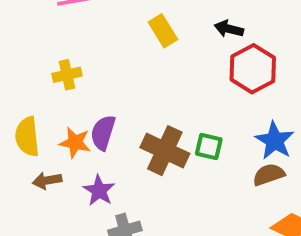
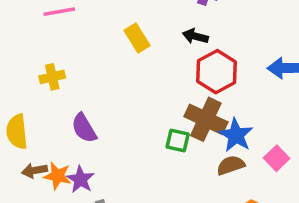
purple semicircle: (103, 133) -> (84, 128), turned -48
orange star: (75, 143) -> (58, 176), moved
brown cross: (165, 151) -> (206, 119), moved

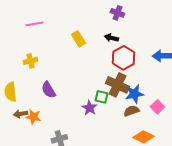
blue star: (236, 135) -> (134, 94), turned 30
purple star: (80, 179) -> (89, 108), moved

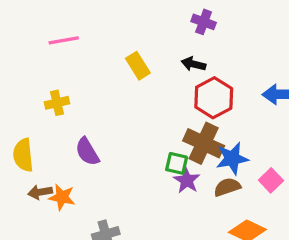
purple star: (89, 108) -> (187, 180), moved

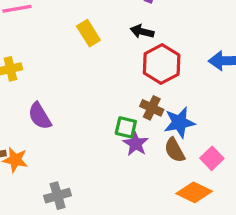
brown cross: (204, 143) -> (152, 108), size x0.6
pink square: (271, 180) -> (212, 158), moved
brown semicircle: (227, 187) -> (175, 150), turned -100

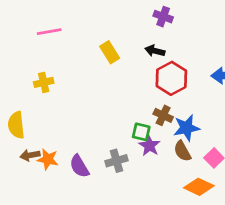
purple semicircle: (40, 116) -> (79, 166), moved
gray cross: (58, 196) -> (116, 161), moved

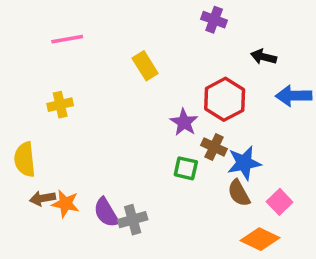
black arrow: (155, 51) -> (264, 57), moved
purple star: (149, 146) -> (184, 122), moved
gray cross: (116, 161) -> (133, 220), moved

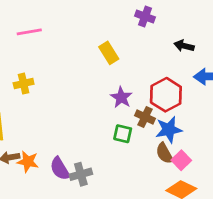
yellow rectangle: (145, 66) -> (109, 53), moved
red hexagon: (225, 99) -> (166, 95), moved
pink square: (280, 202) -> (181, 160), moved

